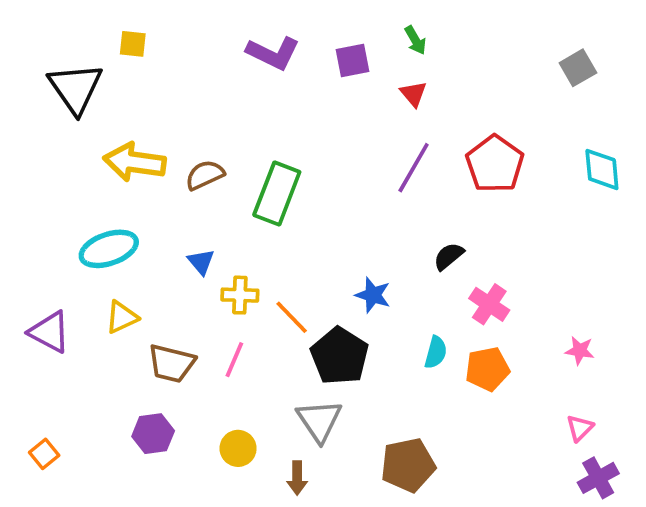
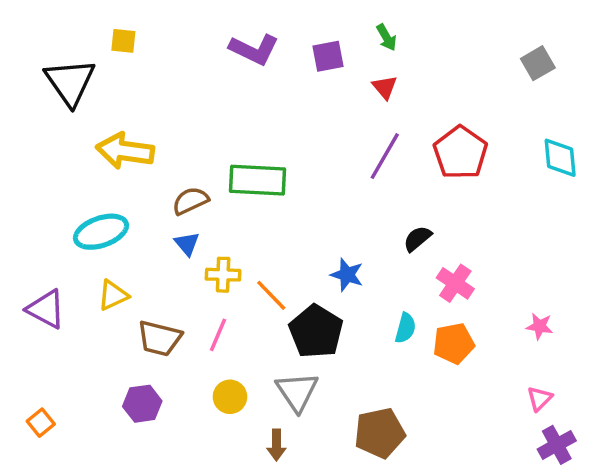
brown semicircle: (205, 175) -> (190, 201), moved
green rectangle: (277, 193) -> (258, 180), turned 72
yellow circle: (238, 448) -> (230, 397), moved

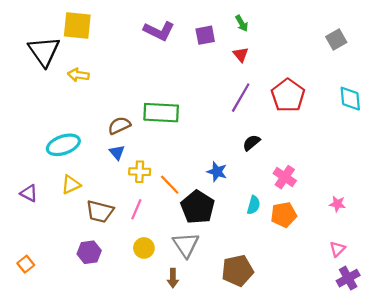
yellow square: (123, 41) -> (77, 26), size x1.8
yellow arrow: (125, 151) -> (78, 75), moved, size x0.6
black semicircle: (417, 239) -> (251, 143), moved
purple triangle: (46, 309) -> (29, 193), size x0.7

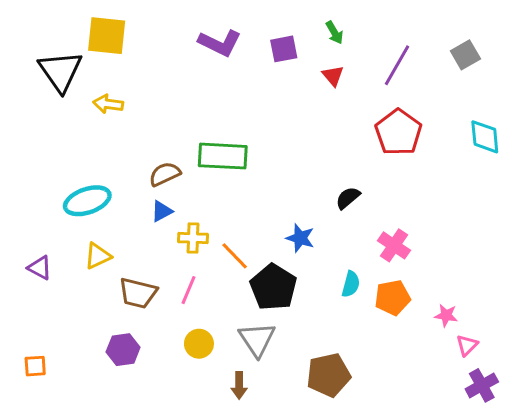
purple line: (241, 98) -> (397, 65), moved
blue triangle: (117, 152) -> (162, 211), turned 42
pink star: (337, 204) -> (446, 315), moved
orange square: (26, 264) -> (35, 366), turned 35

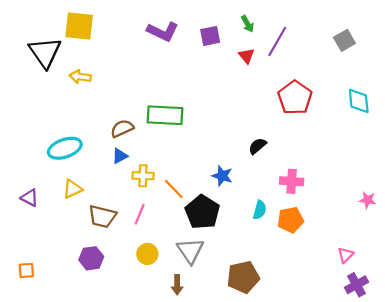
purple line: (397, 65) -> (277, 41), moved
pink cross: (394, 245) -> (292, 181), turned -30
pink star: (446, 315) -> (368, 200), moved

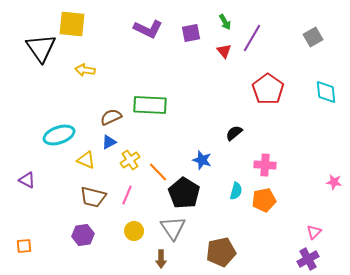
yellow arrow: (80, 77) -> (85, 70), moved
yellow cross: (143, 176) -> (130, 160), turned -36
yellow triangle: (73, 189) -> (86, 160), moved, turned 48
purple cross: (357, 285) -> (308, 259), moved

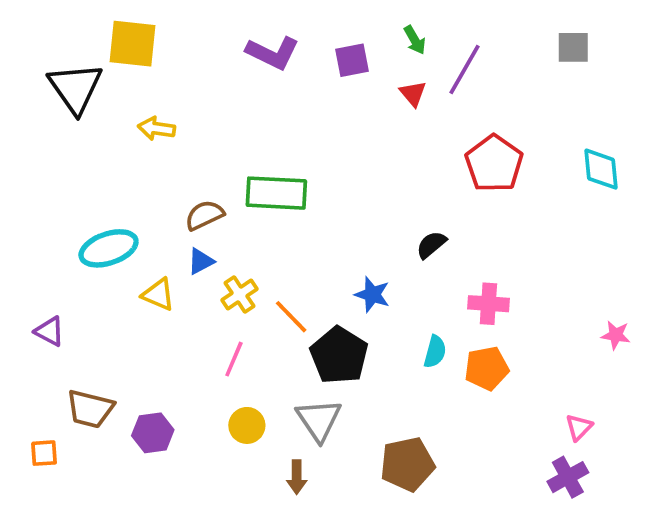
gray square: (313, 37) -> (573, 47), moved, turned 30
brown trapezoid: (93, 197) -> (90, 409), moved

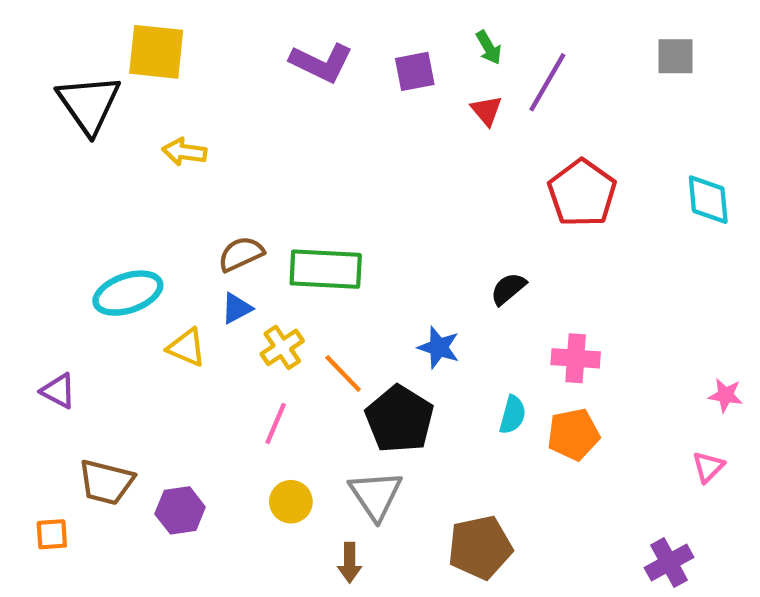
green rectangle: (276, 193) -> (326, 269), moved
pink triangle: (579, 427) -> (708, 467), moved

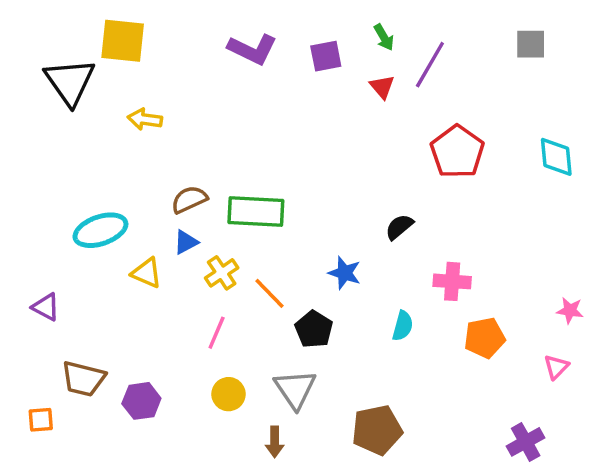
black pentagon: (400, 419) -> (314, 329), size x0.7
orange pentagon: (573, 434) -> (485, 338), moved

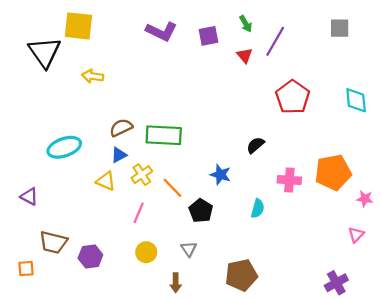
yellow triangle: (147, 273) -> (106, 181), moved
orange pentagon: (485, 338) -> (333, 172), moved, size x1.4
gray triangle: (295, 389) -> (189, 249), size x0.6

